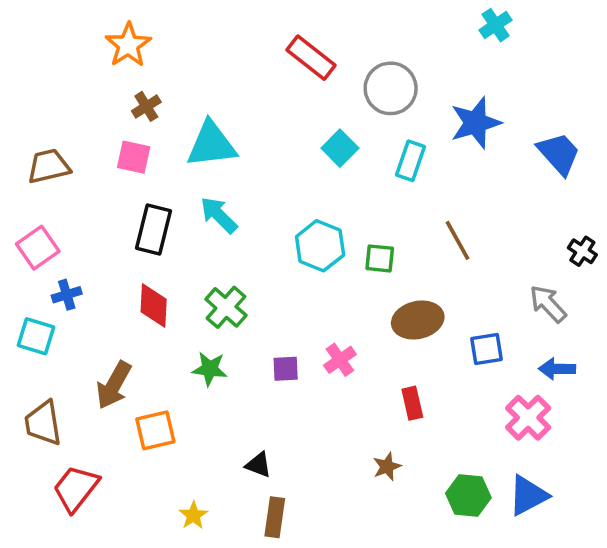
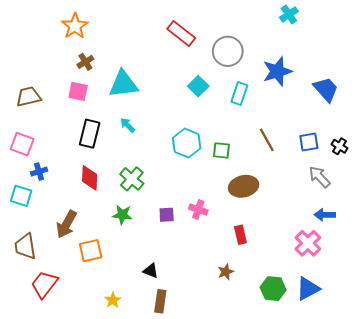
cyan arrow: (219, 215) -> (128, 125), size x0.7
pink square: (38, 248) -> (22, 144), turned -35
blue square: (486, 349) -> (309, 142), moved
pink cross: (340, 360) -> (198, 209), turned -36

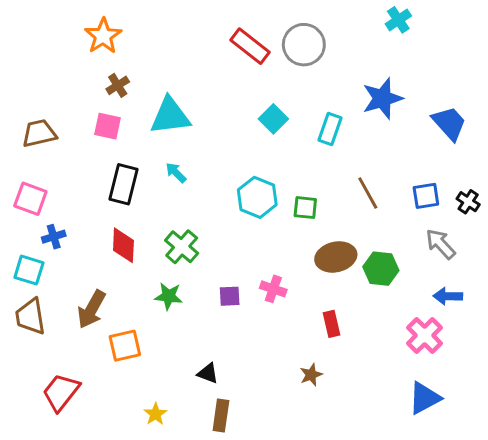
gray circle: (228, 51) -> (304, 45), moved
brown trapezoid: (25, 246) -> (30, 317), moved
green hexagon: (273, 289) -> (381, 269), moved

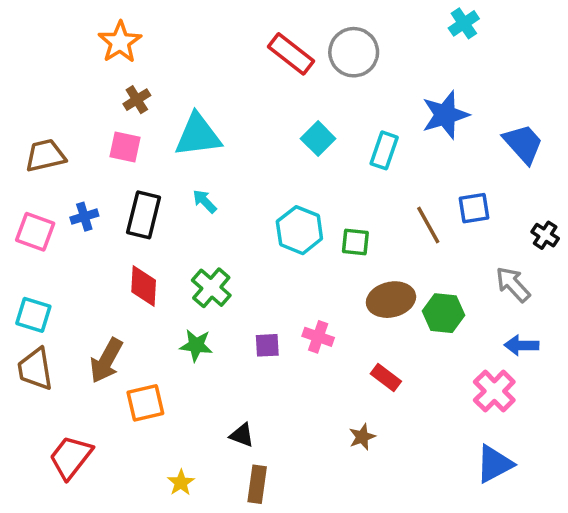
blue square: (426, 196) -> (474, 208), moved
blue cross: (54, 237) -> (84, 217), moved
red rectangle: (331, 324) -> (386, 378), turned -40

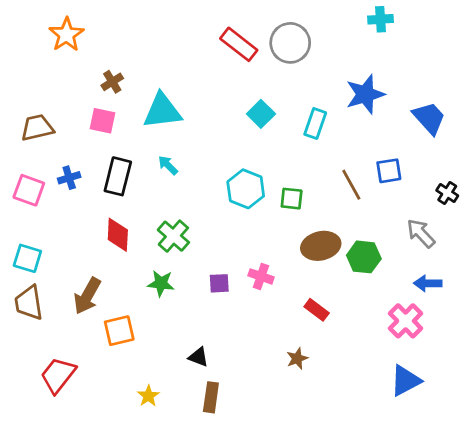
cyan cross: (464, 23) -> (381, 19), turned 30
orange star: (120, 42) -> (66, 35), moved

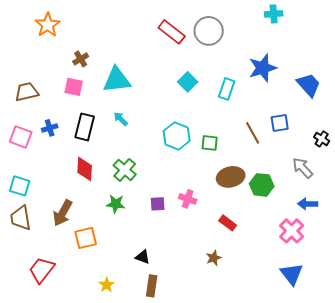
blue triangle: (406, 381) -> (292, 274), turned -40

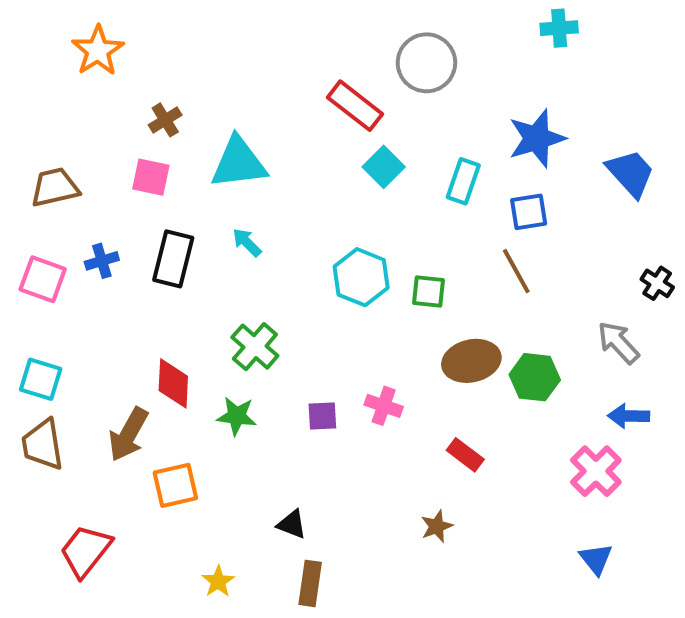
red rectangle: (172, 32) -> (355, 106), moved
blue square: (280, 123) -> (529, 212), moved
red diamond: (85, 169) -> (173, 383), moved
blue triangle: (292, 274) -> (596, 559), size x0.7

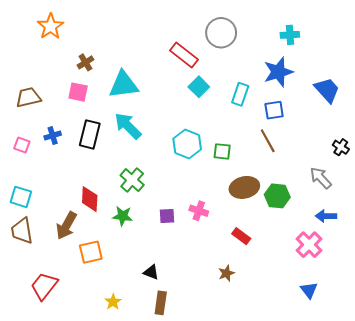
cyan cross: (559, 28) -> (290, 35), moved
cyan arrow: (247, 242) -> (128, 126), size x1.8
pink square: (43, 279) -> (22, 145), size x0.7

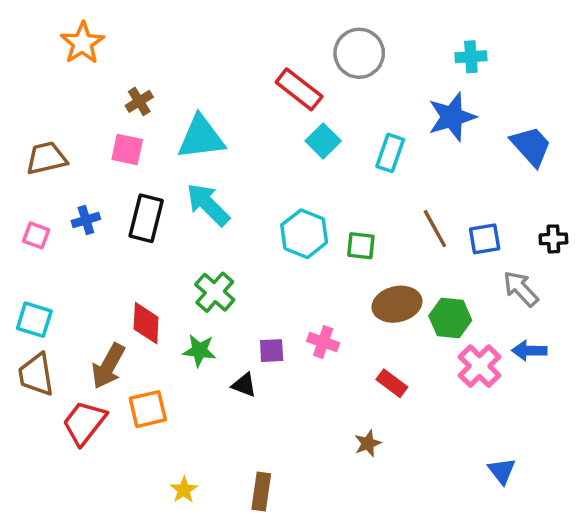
blue square: (274, 110) -> (485, 239), moved
black cross: (341, 147) -> (553, 239), turned -35
pink cross: (309, 245) -> (479, 366), moved
black triangle: (151, 272) -> (244, 385), moved
red trapezoid: (44, 286) -> (84, 423), moved

